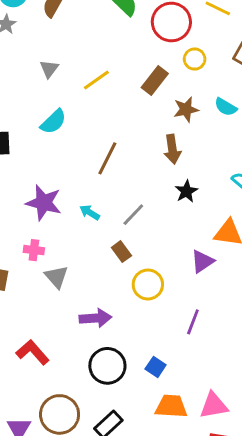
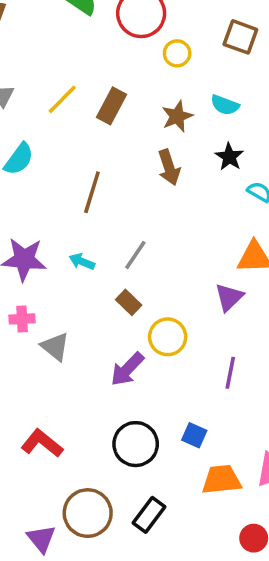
brown rectangle: (155, 81) -> (111, 106), moved
black star: (186, 191) -> (229, 157), moved
purple arrow: (95, 318) -> (127, 369), moved, turned 148

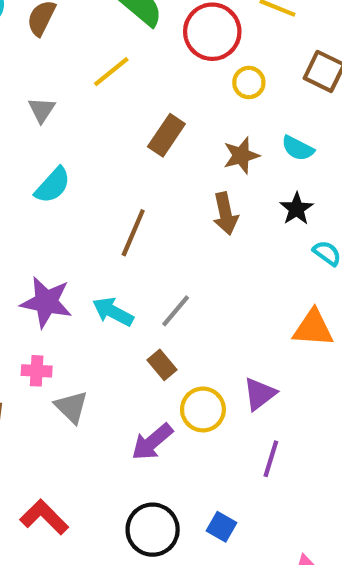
yellow line: (62, 99) -> (111, 72), moved
cyan arrow: (82, 262) -> (113, 312), size x1.4
purple triangle: (229, 297) -> (260, 394), moved

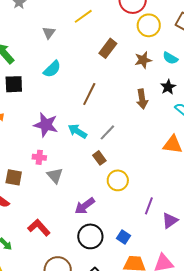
yellow circle: (249, 83) -> (149, 25), size x1.5
brown arrow: (225, 214) -> (142, 99), moved
purple triangle: (260, 394) -> (170, 221), moved
purple arrow: (152, 442) -> (85, 206), moved

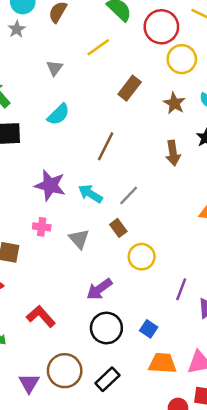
brown star: (143, 60) -> (174, 103), turned -30
gray triangle: (55, 176) -> (79, 239), moved

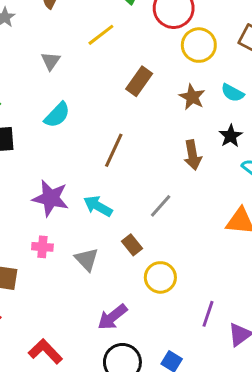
gray line: (129, 195) -> (161, 206), moved

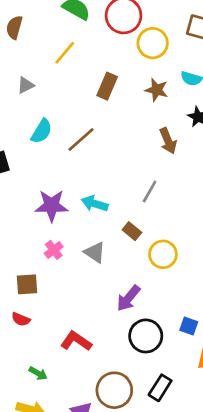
gray triangle: (51, 61) -> (26, 85), turned 42
brown line: (114, 150) -> (81, 139), moved, turned 36
pink cross: (42, 247) -> (54, 250), turned -30

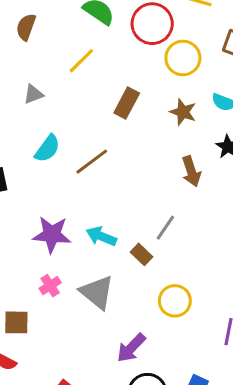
brown rectangle: (132, 231) -> (141, 254), moved
gray triangle: (95, 252) -> (97, 292), size x1.4

